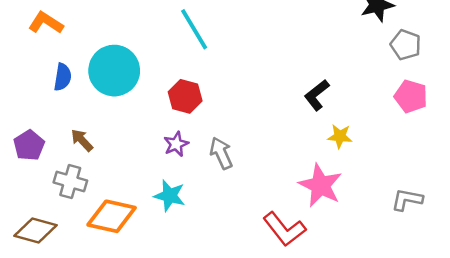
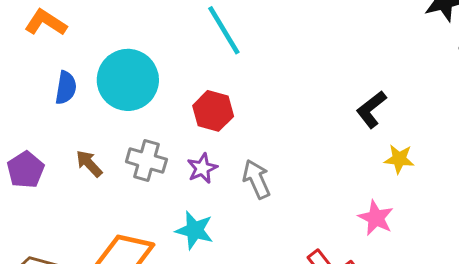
gray cross: (70, 181) -> (146, 161), moved
pink star: (321, 185) -> (376, 218), size x0.7

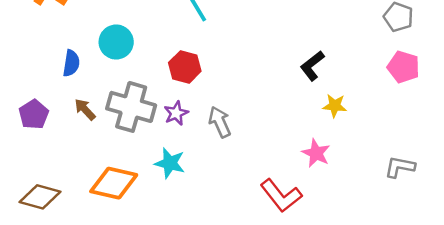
cyan circle: (128, 80) -> (116, 42), size x0.7
blue semicircle: (66, 88) -> (71, 63), moved
gray cross: (146, 161) -> (131, 107), size x1.5

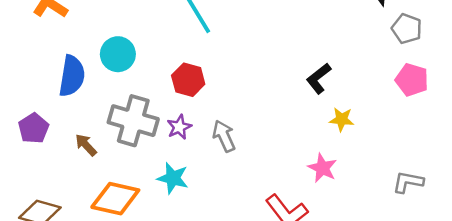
blue semicircle: (71, 63) -> (72, 76), size x1.5
brown arrow: (85, 109) -> (86, 145), moved

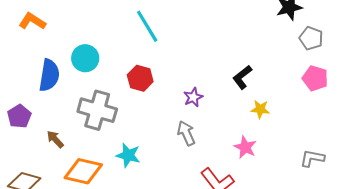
purple star: (179, 127) -> (193, 97), moved
gray arrow: (224, 136) -> (186, 133), moved
brown arrow: (86, 145) -> (55, 139), moved

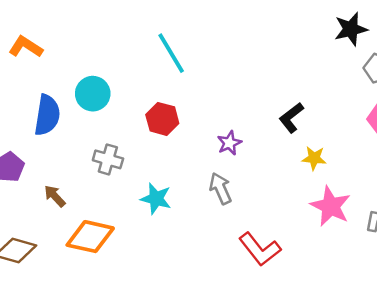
gray cross: (97, 110) -> (108, 159), size x0.6
pink star: (245, 147) -> (331, 206), moved, size x1.4
cyan star: (128, 155) -> (156, 199), moved

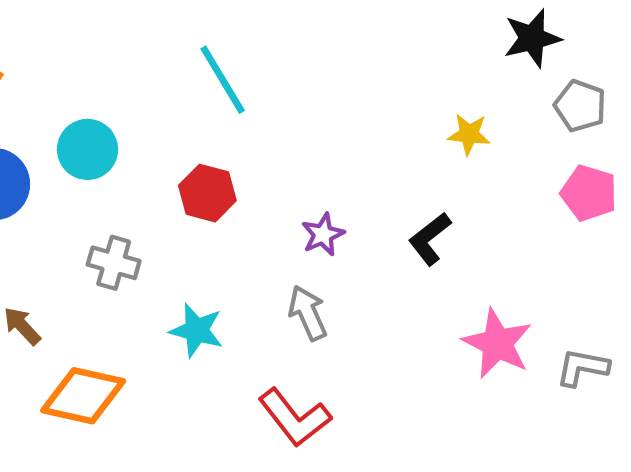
black L-shape: (291, 118) -> (430, 239), moved
yellow star: (314, 158) -> (469, 134), moved
red L-shape: (260, 249) -> (295, 418), moved

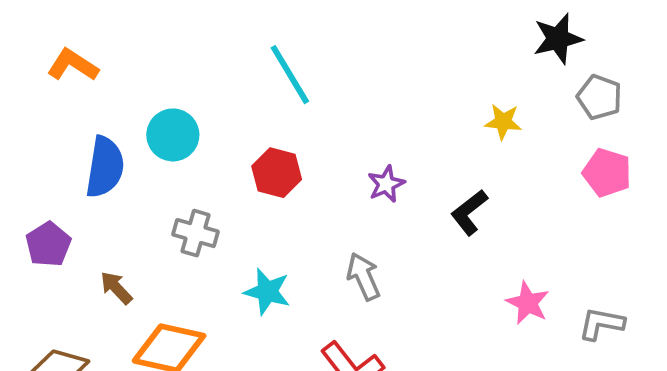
purple star: (323, 234) -> (386, 184), moved
pink star: (497, 343) -> (528, 303), size x0.7

